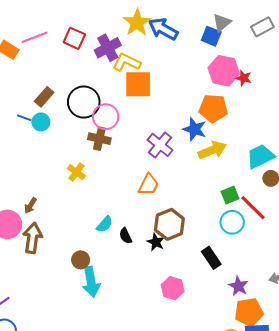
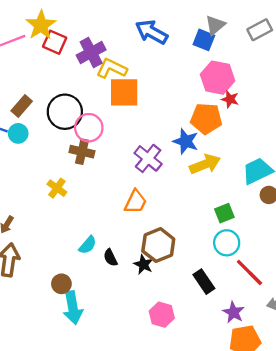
yellow star: (137, 23) -> (41, 25), moved
red star: (244, 78) -> (230, 99), moved
red line: (253, 208) -> (249, 272), moved

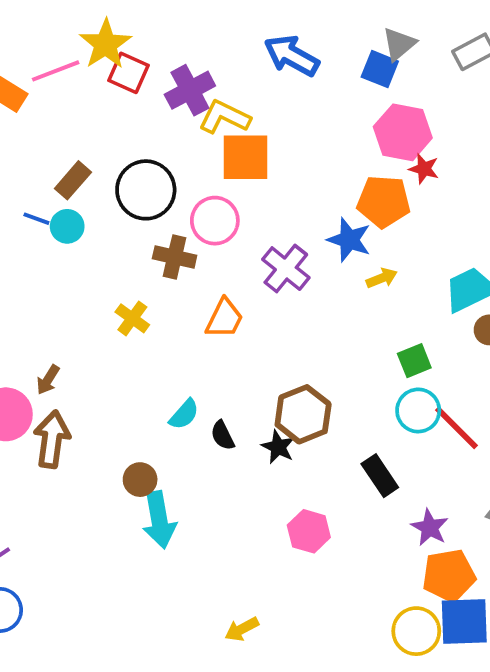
pink circle: (89, 128) -> (215, 221), moved
yellow arrow: (205, 164) -> (382, 278), size x0.6
orange trapezoid: (136, 202) -> (224, 318), moved
red line: (249, 272) -> (457, 428), moved

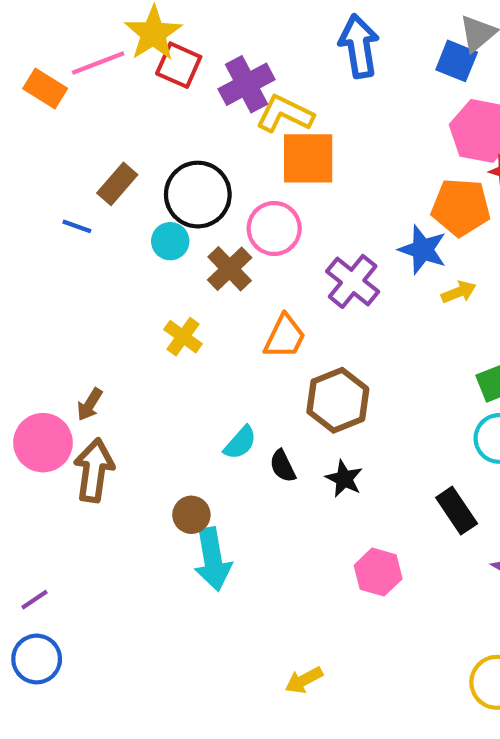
blue arrow: (292, 56) -> (359, 46), turned 52
cyan circle: (67, 226) -> (170, 241), moved
brown cross: (175, 257) -> (230, 269), turned 33
brown hexagon: (303, 414) -> (338, 400), moved

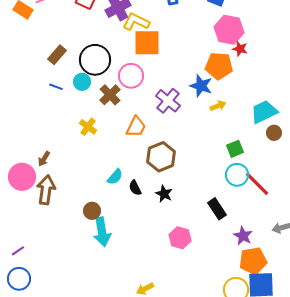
blue line: (77, 226) -> (56, 87), moved

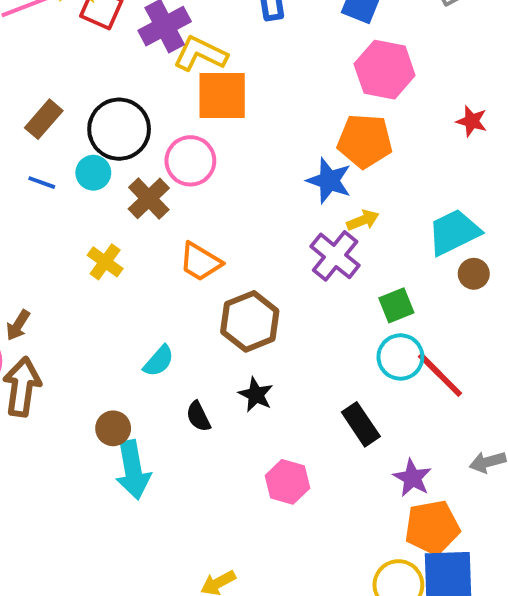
red star: (240, 49) -> (472, 121), moved
purple cross: (168, 101) -> (335, 256), moved
orange trapezoid: (136, 127) -> (200, 262), turned 95
black semicircle: (135, 188) -> (198, 416), moved

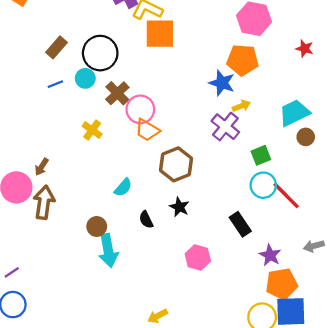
pink circle: (190, 161) -> (140, 109), moved
blue line: (42, 183) -> (55, 84), turned -42

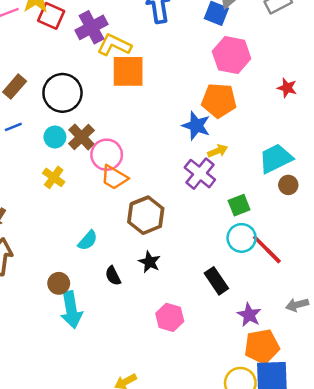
cyan circle: (85, 78) -> (55, 137), moved

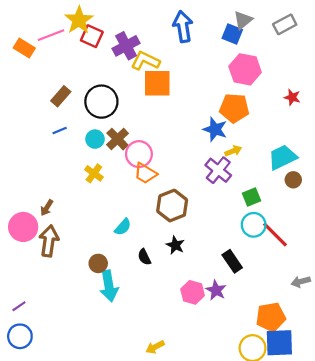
purple star: (249, 315) -> (216, 290), moved

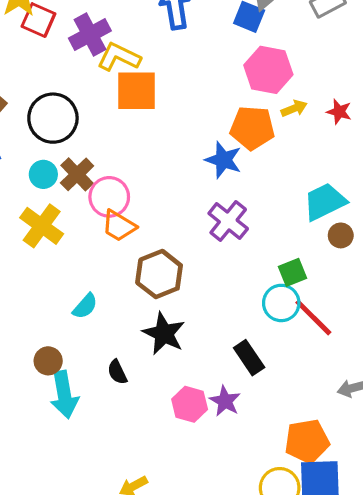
yellow arrow: (233, 151) -> (294, 108), moved
yellow cross: (94, 173) -> (42, 226), size x1.5
green square: (251, 197) -> (292, 272), moved
black star: (175, 245) -> (164, 334), size x1.5
black semicircle: (144, 257) -> (117, 372), moved

